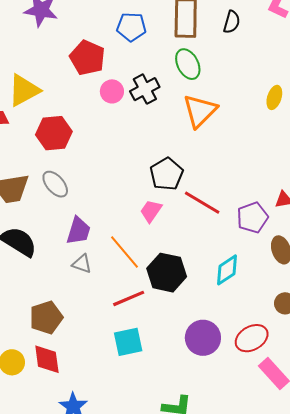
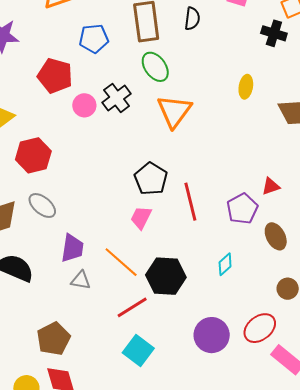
red line: (202, 203) -> (190, 202), turned 54
cyan diamond: (227, 270) -> (225, 264), size x0.7
cyan square: (128, 342) -> (138, 351), turned -32

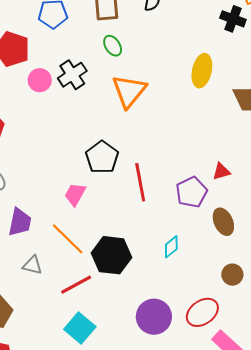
green ellipse: (155, 67) -> (113, 46), size x0.7
yellow ellipse: (246, 87) -> (202, 71), size x1.4
pink trapezoid: (141, 218) -> (75, 194), moved
gray triangle: (81, 280) -> (32, 265), moved

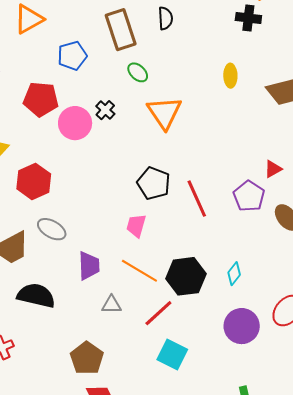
yellow ellipse: (202, 71) -> (230, 76), size x0.7
black cross: (72, 75) -> (105, 110), size x0.7
pink circle: (40, 80) -> (75, 123), size x1.4
cyan diamond: (171, 247) -> (234, 274), moved

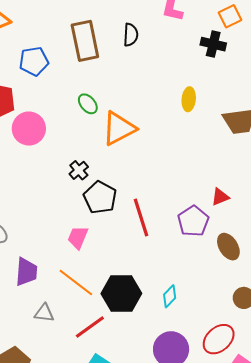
green ellipse: (138, 72) -> (88, 104), moved
black cross: (105, 110) -> (79, 170), moved
orange triangle: (164, 113) -> (119, 128), turned 30

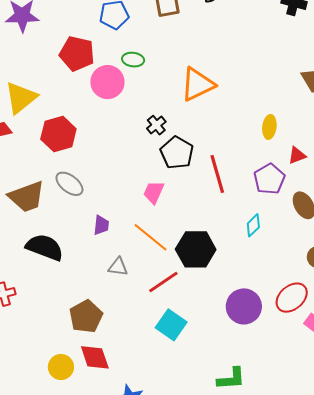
yellow ellipse: (189, 99) -> (269, 127), moved
green ellipse: (88, 104) -> (133, 60), moved, turned -45
purple trapezoid: (26, 272) -> (101, 225), size x0.7
cyan diamond: (170, 296) -> (253, 225), moved

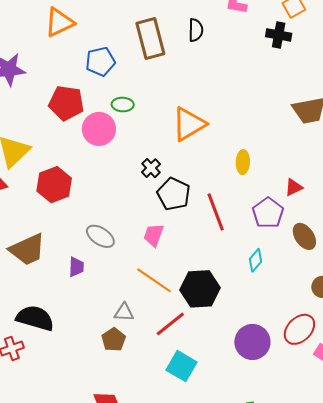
yellow ellipse: (269, 127) -> (243, 162), moved
gray ellipse: (69, 184) -> (100, 236), moved
purple trapezoid: (101, 225) -> (76, 267), moved
black semicircle: (45, 247) -> (35, 318), moved
brown pentagon: (86, 316) -> (114, 340), moved, size x0.7

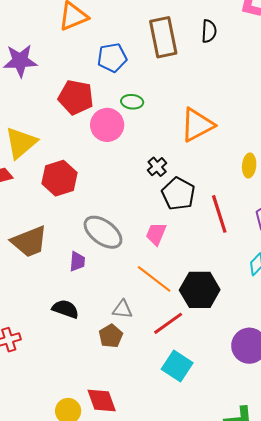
gray ellipse: (100, 236) -> (103, 232), size x1.4
black semicircle: (35, 318) -> (65, 309), moved, size x0.7

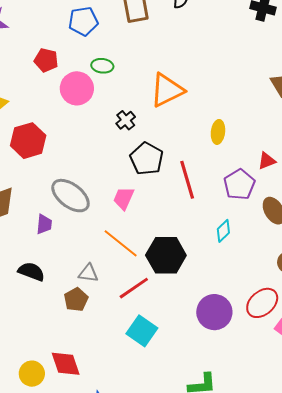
red pentagon: (76, 97) -> (46, 60), size x0.7
black cross: (157, 167) -> (126, 120), moved

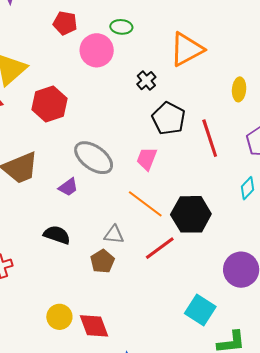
purple trapezoid: (44, 224) -> (68, 187), turned 50
cyan square: (142, 331) -> (200, 310), moved
yellow circle: (32, 374) -> (59, 317), moved

